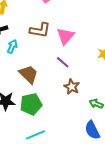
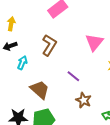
brown L-shape: (40, 30) -> (49, 45), turned -65
pink triangle: (66, 36) -> (94, 42), moved

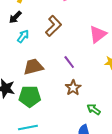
black arrow: (10, 46) -> (15, 17), turned -40
brown trapezoid: (40, 90) -> (33, 67), turned -70

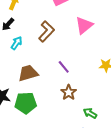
pink triangle: (98, 34) -> (84, 25), moved

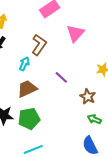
cyan arrow: (16, 43) -> (24, 64), moved
brown star: (69, 92) -> (88, 97), moved

